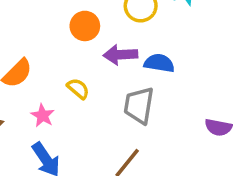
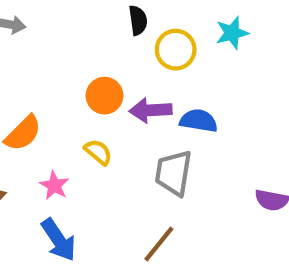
orange circle: (85, 26) -> (105, 96), moved

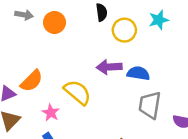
orange circle: (105, 96) -> (54, 22), moved
yellow semicircle: (98, 152) -> (77, 92), size x1.6
gray trapezoid: (173, 173) -> (150, 105), moved

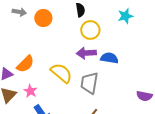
yellow circle: (124, 30) -> (90, 30), moved
gray trapezoid: (150, 105) -> (89, 83), moved
pink star: (51, 113) -> (30, 91), moved

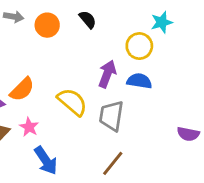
black semicircle: (80, 10) -> (88, 19), moved, turned -32
yellow circle: (90, 30) -> (139, 46), moved
purple arrow: (86, 53) -> (107, 74), turned 114

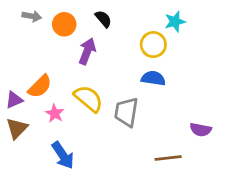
purple arrow: (107, 74) -> (87, 51), moved
pink star: (29, 127) -> (55, 113), moved
brown line: (113, 163) -> (168, 158), moved, turned 45

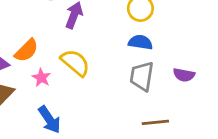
gray trapezoid: (126, 112) -> (142, 76), moved
purple semicircle: (201, 130) -> (184, 75), moved

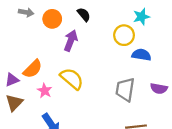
blue semicircle: (140, 42) -> (141, 55), moved

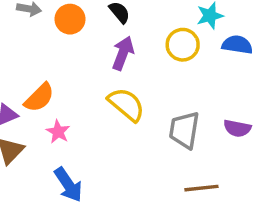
purple arrow: (71, 41) -> (123, 53), moved
blue semicircle: (141, 55) -> (237, 45), moved
yellow semicircle: (72, 79) -> (126, 104), moved

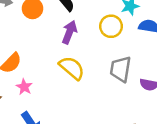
gray trapezoid: (184, 130) -> (121, 69), moved

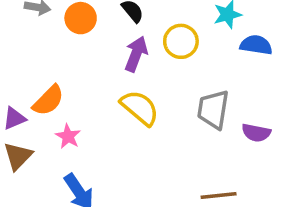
yellow circle: (111, 26) -> (181, 41), moved

